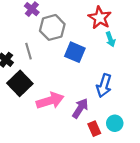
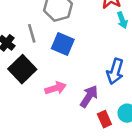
blue square: (75, 52) -> (63, 44), moved
pink arrow: (50, 101) -> (56, 88), size x0.7

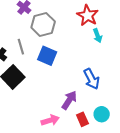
blue arrow: (115, 71) -> (92, 79), turned -45
pink arrow: (56, 88) -> (50, 120), moved

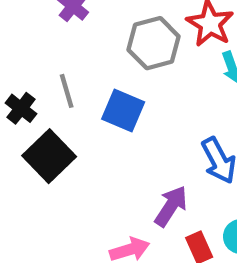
gray hexagon: (43, 24) -> (154, 43), moved

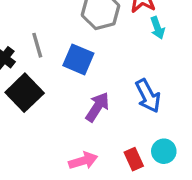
purple arrow: (171, 206) -> (97, 107), moved

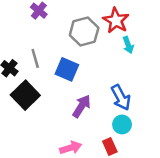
cyan circle: (164, 151) -> (122, 124), moved

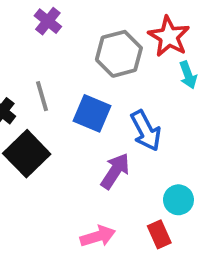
blue arrow: (121, 98) -> (146, 131), moved

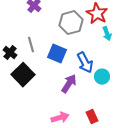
cyan circle: (178, 200) -> (102, 77), moved

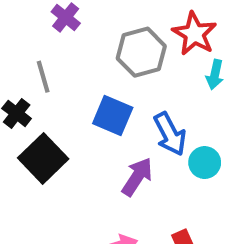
cyan arrow: (107, 34) -> (215, 75), turned 32
gray line: (31, 45) -> (43, 77), moved

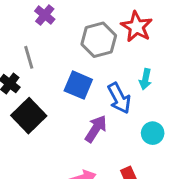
cyan arrow: (215, 75) -> (145, 79), moved
cyan circle: (205, 163) -> (153, 133), moved

